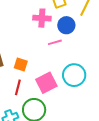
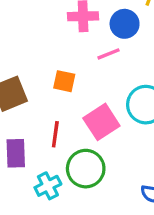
orange square: (21, 64) -> (64, 81), moved

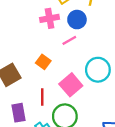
orange square: (64, 81) -> (43, 62), turned 32

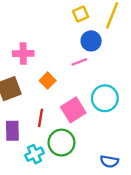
pink cross: (50, 18) -> (23, 54), moved

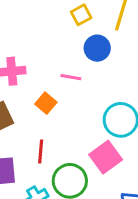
pink line: (79, 62) -> (71, 77), moved, turned 35
pink square: (73, 110) -> (106, 157), moved

